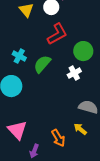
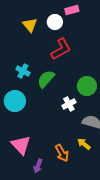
green circle: (83, 51) -> (87, 86), moved
white cross: (74, 73) -> (69, 104), moved

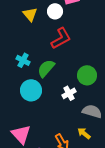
cyan circle: (15, 101) -> (31, 90), moved

